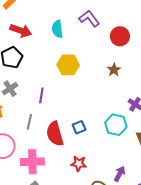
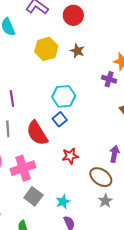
yellow hexagon: (68, 65) -> (46, 49), moved
cyan hexagon: (116, 125) -> (64, 96), moved

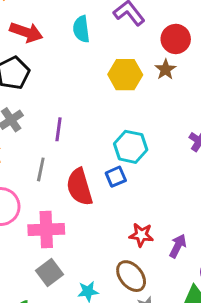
brown star: (77, 51) -> (165, 69), moved
red star: (70, 156) -> (141, 235), moved
brown ellipse: (101, 177) -> (131, 276), moved

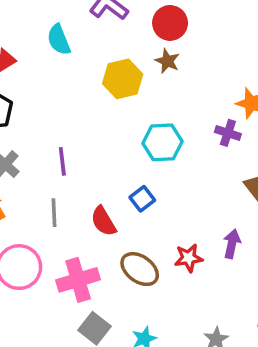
cyan hexagon: (131, 147) -> (162, 142), moved
red semicircle: (79, 187) -> (103, 221), size x0.7
purple arrow: (178, 246) -> (232, 244), moved
brown ellipse: (131, 276) -> (140, 269), moved

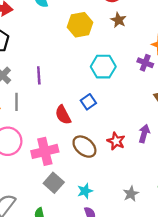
brown star: (167, 61) -> (118, 20), moved
gray line: (54, 213) -> (17, 102), moved
red star: (189, 258) -> (116, 141), turned 30

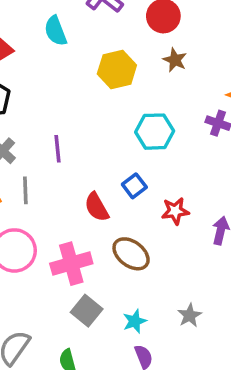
red star: (116, 141) -> (175, 211), moved, turned -30
gray star: (131, 194) -> (190, 315), moved

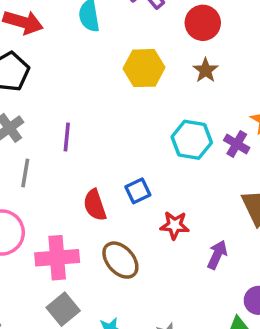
cyan hexagon: (155, 132) -> (192, 140), moved

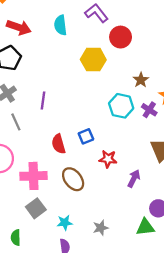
red circle: (203, 23) -> (121, 37), moved
brown star: (206, 70) -> (141, 80), moved
gray line: (25, 173) -> (16, 122), turned -36

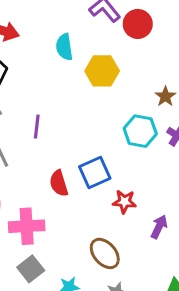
cyan semicircle: (60, 25) -> (64, 47), moved
red circle: (121, 37) -> (138, 24), moved
blue square: (86, 136) -> (95, 172), size x1.5
brown ellipse: (73, 179) -> (105, 253), moved

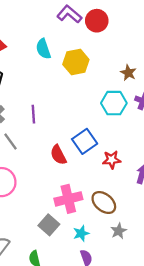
pink cross: (27, 226) -> (68, 199), moved

